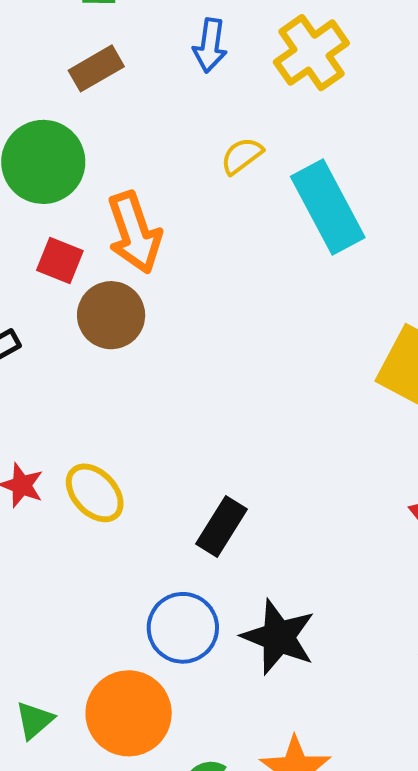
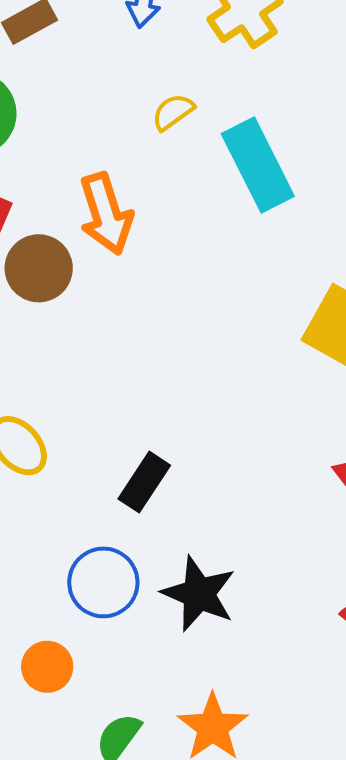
orange arrow: (134, 233) -> (106, 214), moved
orange circle: (129, 713) -> (47, 667), size x0.6

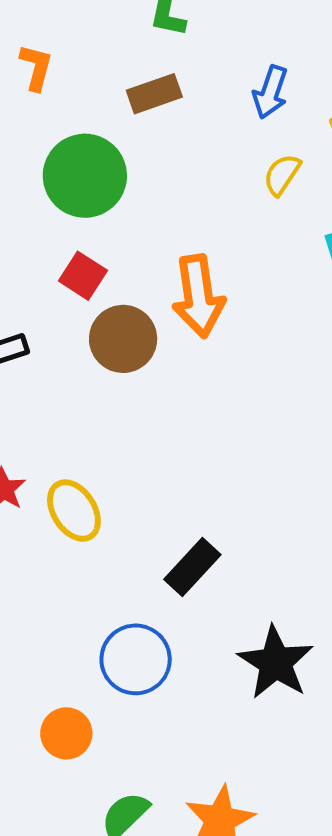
yellow semicircle: (173, 112) -> (282, 175), moved, turned -30
black star: (199, 594) -> (276, 663), moved

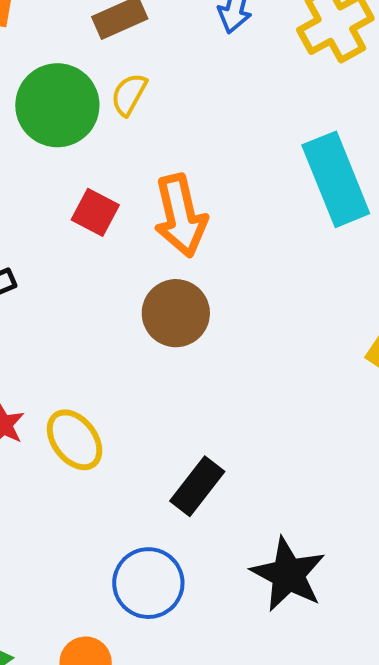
yellow semicircle: (282, 175) -> (129, 94), moved
red square: (83, 276) -> (95, 212), moved
brown circle: (123, 339) -> (176, 313), moved

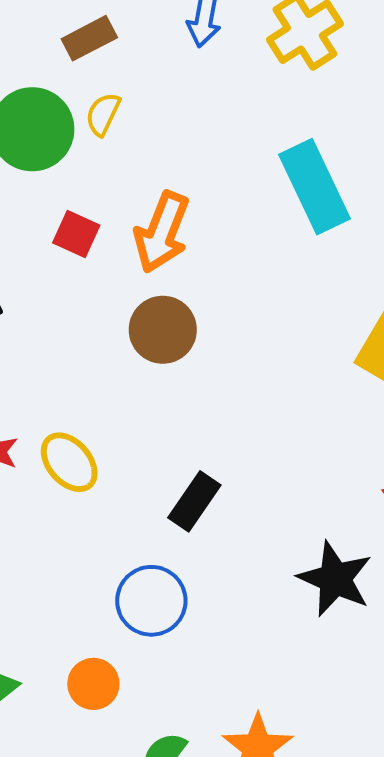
orange arrow: (181, 216) -> (162, 232), turned 38
black star: (288, 574) -> (335, 579), moved

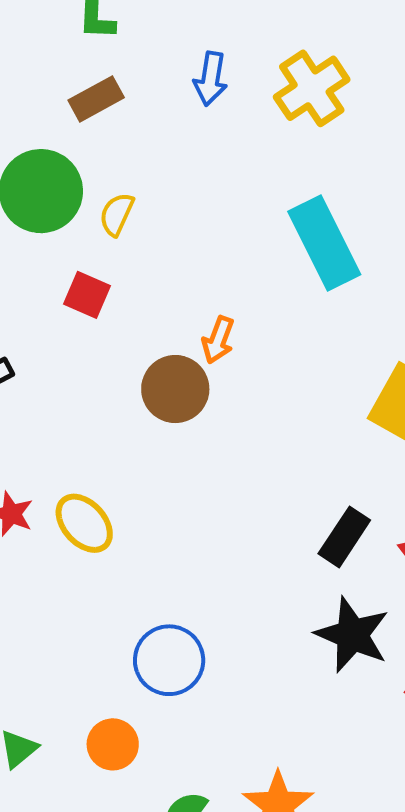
yellow semicircle: (103, 114) -> (117, 214), moved
orange arrow: (162, 232) -> (218, 340), moved, size x0.6
black rectangle: (194, 501) -> (344, 537), moved

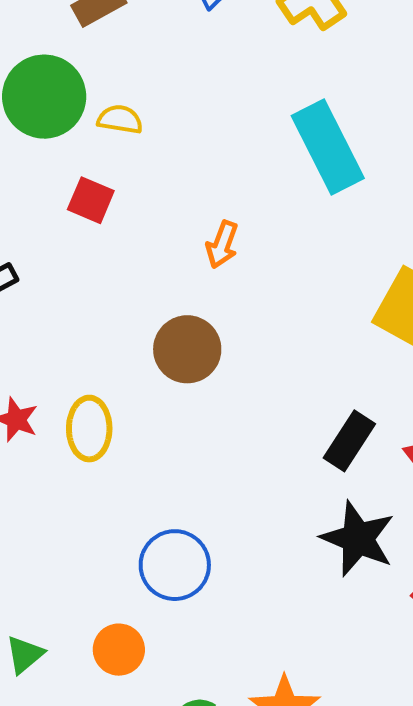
yellow semicircle: (117, 214) -> (120, 119), turned 75
brown circle: (175, 389) -> (187, 349), moved
yellow ellipse: (84, 523) -> (89, 429), turned 42

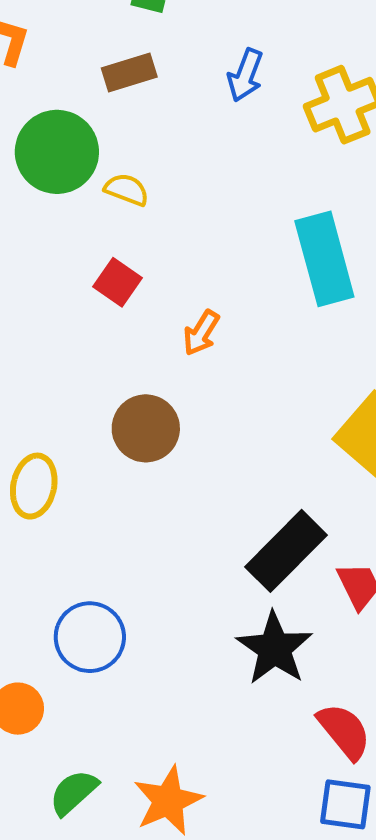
red square: (91, 200) -> (117, 282), moved
black rectangle: (349, 441) -> (286, 551), size x1.4

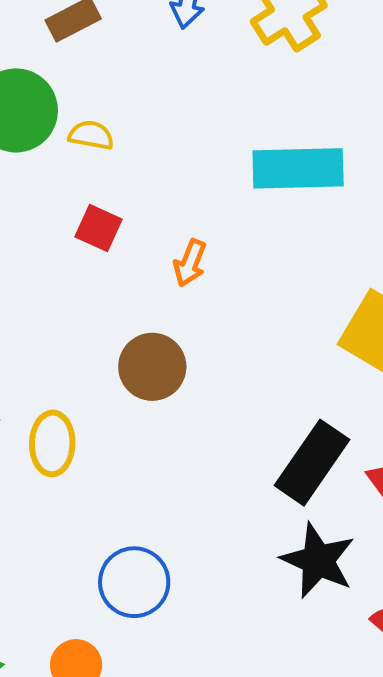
cyan rectangle: (324, 259) -> (298, 168), turned -66

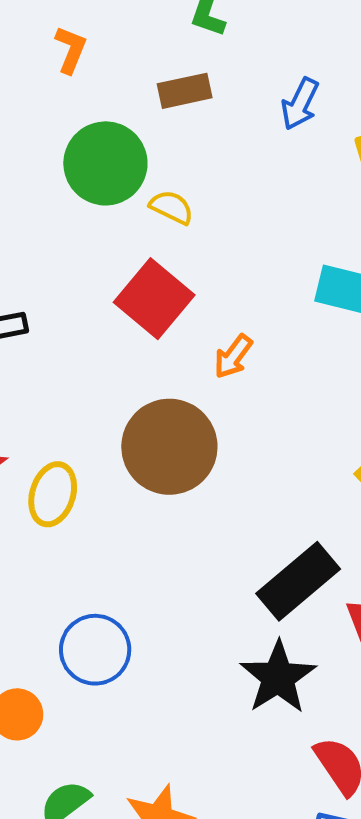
red square: (98, 228) -> (154, 299), size x1.6
brown circle: (152, 367) -> (169, 447), size x1.4

